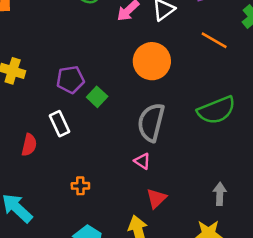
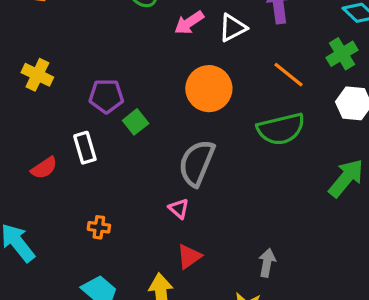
green semicircle: (216, 110) -> (281, 129), moved
red semicircle: (29, 145) -> (44, 168), turned 35

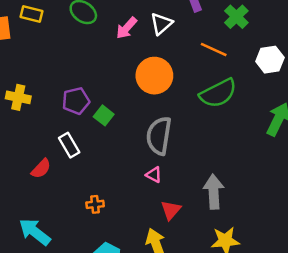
green cross: (342, 54) -> (236, 17), moved
gray arrow: (267, 263) -> (214, 192), moved, size x1.5

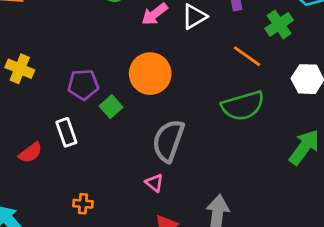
orange circle: (154, 76) -> (150, 74), moved

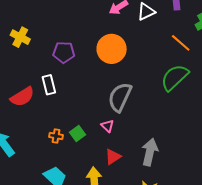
green semicircle: (243, 106) -> (175, 77), turned 148
green square: (111, 107) -> (77, 133), moved
red semicircle: (30, 153) -> (22, 97), size x1.4

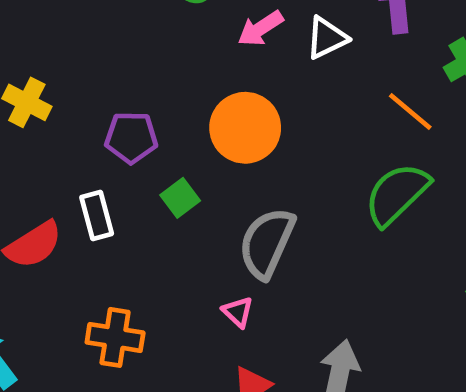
green square: (77, 133) -> (180, 198), moved
orange cross: (56, 136) -> (115, 337), size x1.6

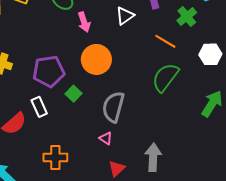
pink arrow: (260, 28) -> (84, 22), moved, turned -66
purple pentagon: (131, 137) -> (49, 71), size x1.4

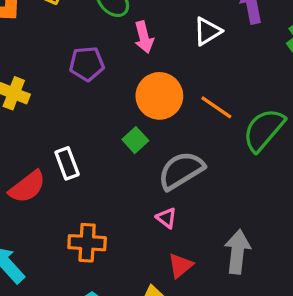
orange line: (165, 41) -> (216, 107), moved
purple pentagon: (49, 71) -> (87, 64), moved, size x0.7
green square: (74, 94) -> (135, 140), moved
gray semicircle: (113, 107) -> (181, 170), turned 40

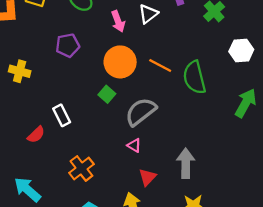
pink arrow: (144, 37) -> (118, 21), moved
green semicircle: (264, 130) -> (194, 77), turned -48
red semicircle: (27, 187) -> (36, 135), size x0.7
orange cross: (87, 243) -> (81, 168), turned -35

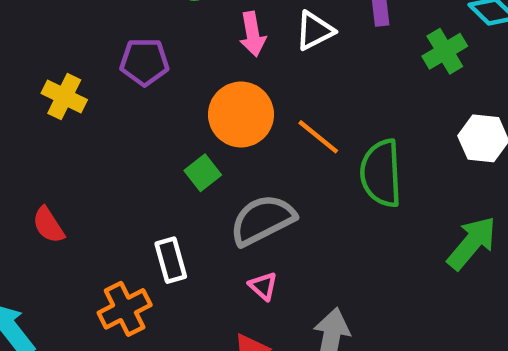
yellow cross: (20, 71) -> (64, 97), moved
white rectangle: (62, 115) -> (171, 260), moved
red semicircle: (36, 135) -> (48, 225), turned 90
pink triangle: (134, 145) -> (263, 286), moved

